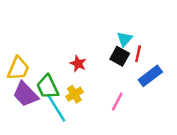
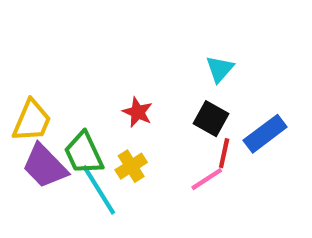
red line: (138, 54) -> (224, 153), moved
black square: (120, 56) -> (211, 119), moved
pink line: (117, 102) -> (207, 179), turned 30

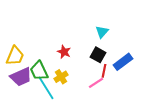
purple trapezoid: (45, 166) -> (21, 77), turned -70

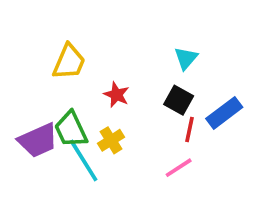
yellow trapezoid: (15, 56) -> (69, 62), moved
pink line: (96, 83) -> (179, 168), moved

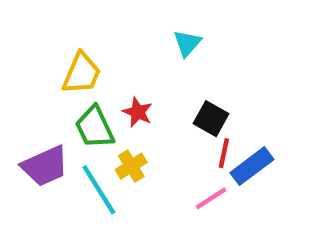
cyan triangle: (186, 58) -> (187, 43), moved
blue rectangle: (224, 113) -> (252, 166), moved
green trapezoid: (71, 129) -> (95, 127), moved

